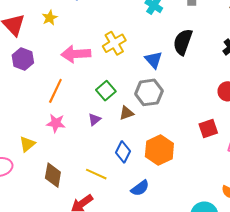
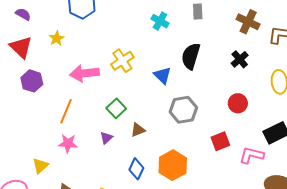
gray hexagon: (149, 92) -> (183, 110), moved

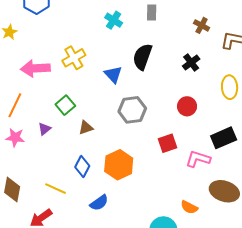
brown cross: (248, 22) -> (202, 25), size x0.7
purple triangle: (106, 138) -> (44, 129), moved

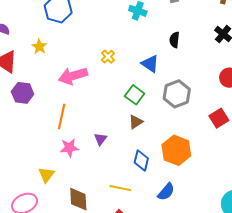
black semicircle: (142, 57) -> (174, 40), size x0.6
yellow cross: (74, 58) -> (108, 57), size x0.6
green square: (65, 105) -> (135, 95), moved
purple triangle: (44, 129) -> (101, 139), moved

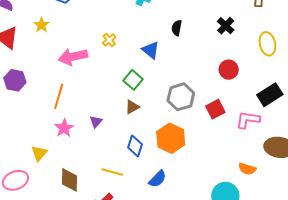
purple hexagon: (23, 93) -> (15, 80), moved
gray hexagon: (177, 94) -> (181, 97), moved
pink star: (69, 148) -> (64, 128), turned -30

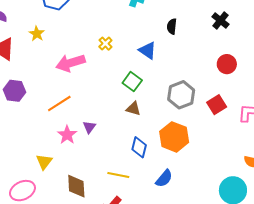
orange line: (59, 96) -> (59, 104), turned 45
brown triangle: (132, 107) -> (133, 109), turned 49
purple triangle: (96, 122) -> (89, 127), moved

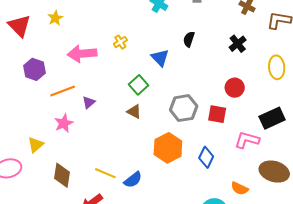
purple hexagon: (14, 91) -> (34, 69), moved
red square: (217, 105) -> (217, 114), moved, turned 30
purple triangle: (89, 127) -> (89, 102), moved
blue diamond: (139, 147) -> (206, 157), moved
blue semicircle: (164, 178) -> (133, 180), moved

